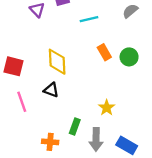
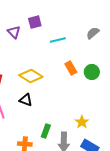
yellow diamond: (57, 62) -> (31, 76), turned -55
yellow star: (107, 108) -> (82, 122), moved

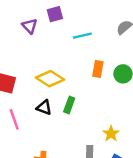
orange rectangle: (71, 68) -> (98, 69), turned 40
green rectangle: (46, 131) -> (69, 105), moved

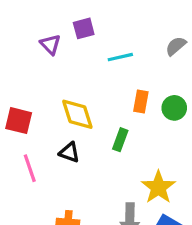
yellow diamond: (50, 79) -> (77, 114), turned 40
green rectangle: (69, 105) -> (120, 140), moved
yellow star: (111, 134) -> (158, 187), size x1.5

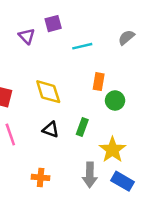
green circle: (174, 108) -> (115, 100), moved
green rectangle: (120, 140) -> (82, 127), moved
black triangle: (69, 152) -> (51, 130), moved

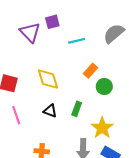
purple triangle: (27, 36) -> (30, 32), size x1.5
gray semicircle: (126, 37) -> (114, 33), size x1.5
orange rectangle: (99, 82) -> (90, 71), turned 32

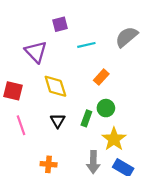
purple triangle: (30, 32) -> (36, 52), moved
green circle: (104, 87) -> (106, 108), moved
black triangle: (50, 111) -> (58, 121), turned 40

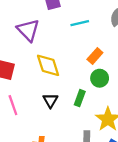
green circle: (106, 108) -> (100, 78), moved

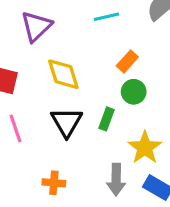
purple triangle: (28, 30) -> (36, 26), turned 30
black triangle: (50, 100) -> (67, 122), size x1.5

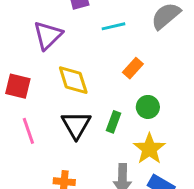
green circle: (134, 92) -> (148, 107), moved

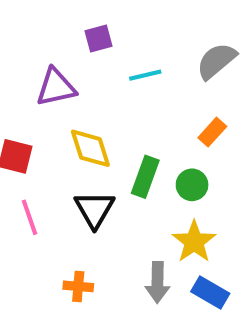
purple triangle: (48, 35) -> (56, 87), turned 32
orange rectangle: (133, 68) -> (212, 132), moved
green rectangle: (114, 122) -> (145, 177), moved, size x1.4

